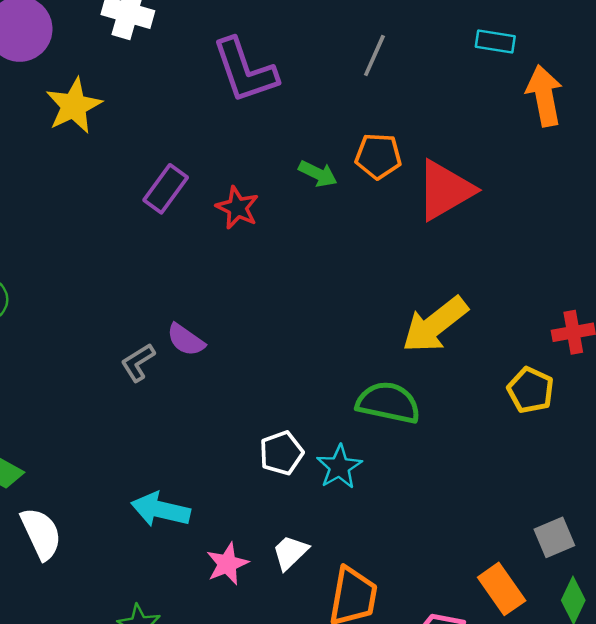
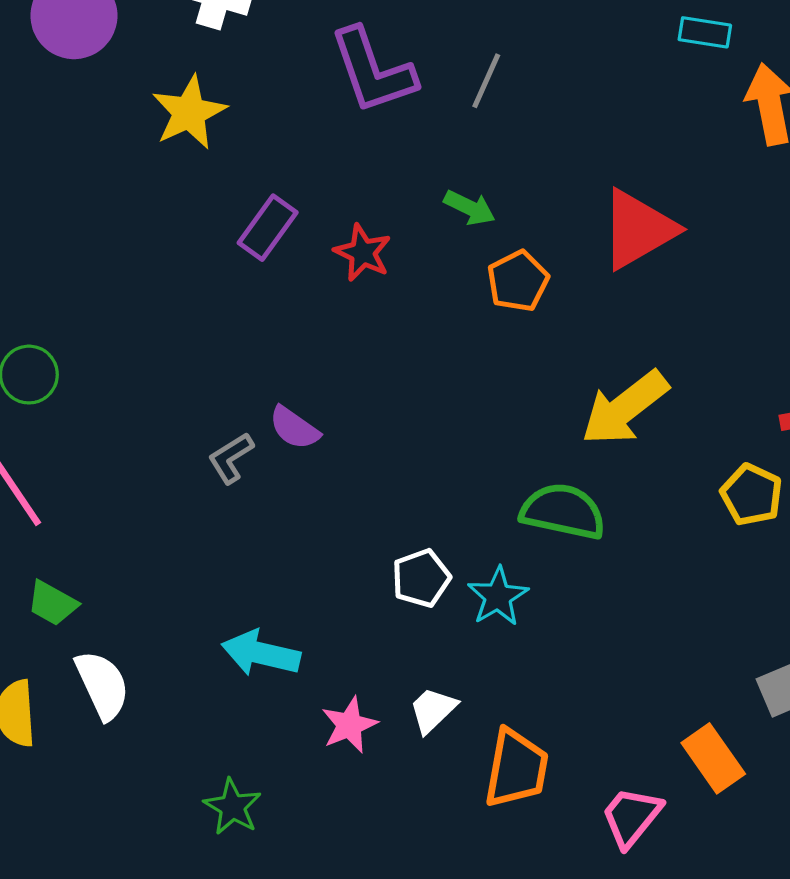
gray line: (374, 55) -> (486, 81), moved
yellow star: (74, 106) -> (189, 112), moved
orange pentagon: (378, 156) -> (518, 281), moved, turned -30

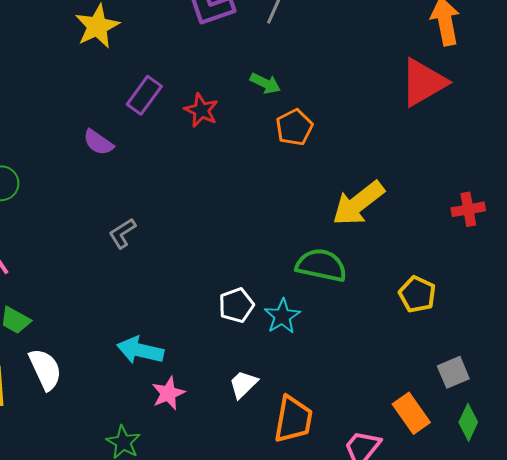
red triangle: (638, 229) -> (423, 82), moved
purple semicircle: (294, 428) -> (98, 142), moved
yellow pentagon: (752, 495) -> (417, 294), moved
pink star: (349, 725) -> (168, 393), moved

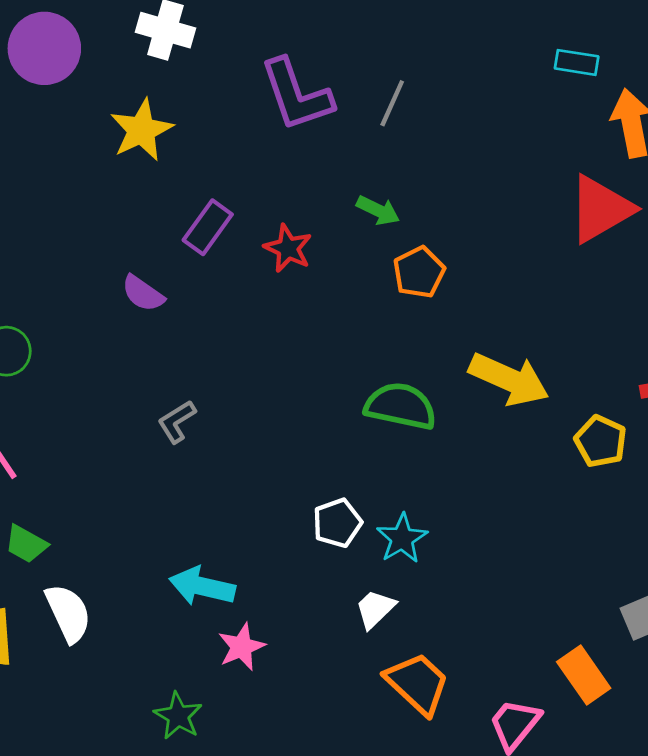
yellow arrow: (358, 203) -> (509, 379), turned -118
green semicircle: (321, 265) -> (401, 406), moved
yellow pentagon: (417, 294) -> (601, 441), moved
white trapezoid: (243, 384) -> (375, 609), moved
orange trapezoid: (293, 419) -> (418, 683), turned -57

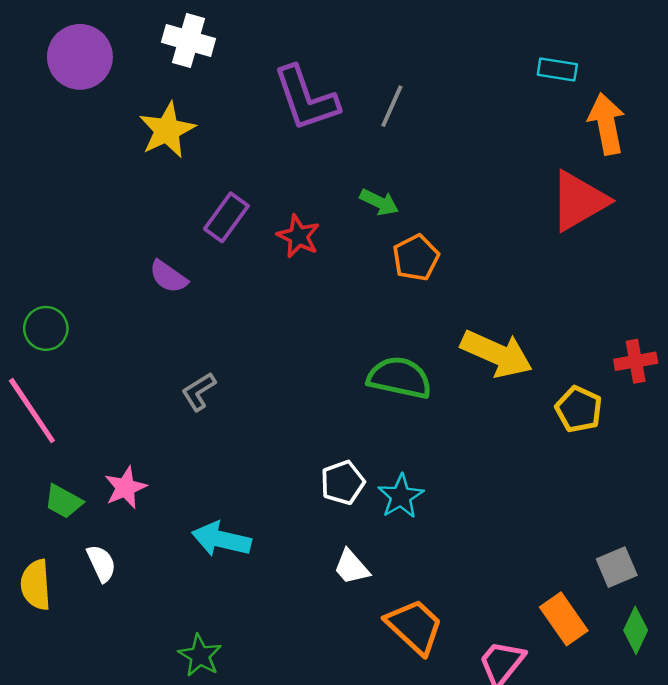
white trapezoid: (375, 609) -> (351, 567), moved, turned -87
white semicircle: (68, 613) -> (101, 563), size x0.7
pink star: (241, 647) -> (125, 488), moved

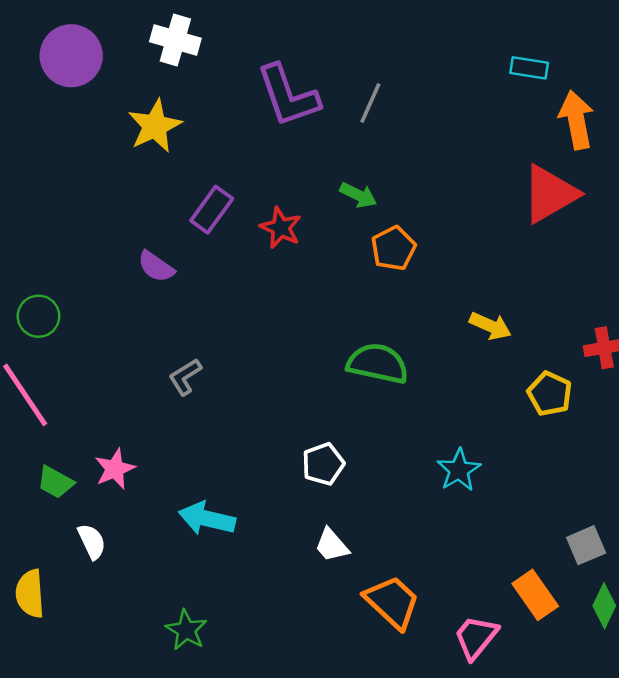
yellow arrow: (497, 354) -> (490, 326), moved, size x0.6
cyan star: (401, 496) -> (459, 470), moved
yellow semicircle: (36, 585) -> (30, 594), moved

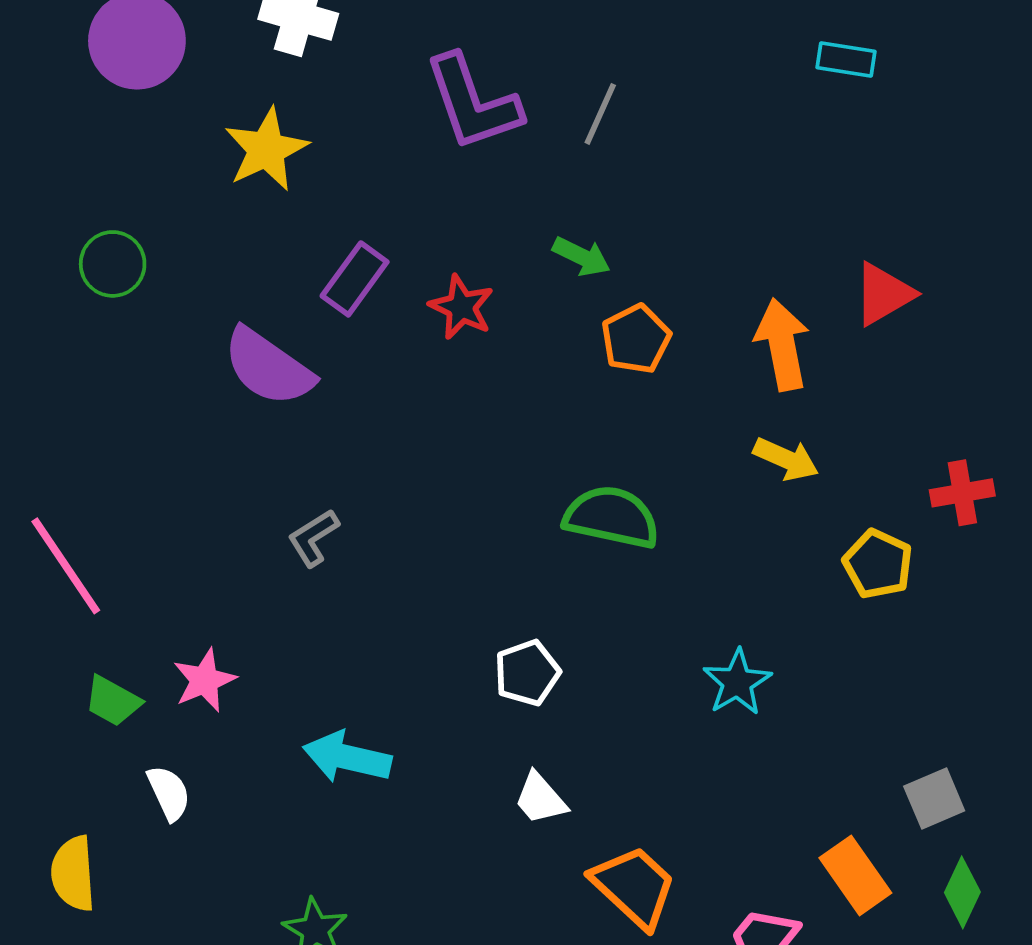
orange arrow: (576, 120) -> (782, 345), moved
red triangle: (550, 194) -> (884, 294), moved, size x0.7
purple semicircle: (156, 267) -> (268, 367), size x1.6
green circle: (38, 316) -> (113, 264), moved

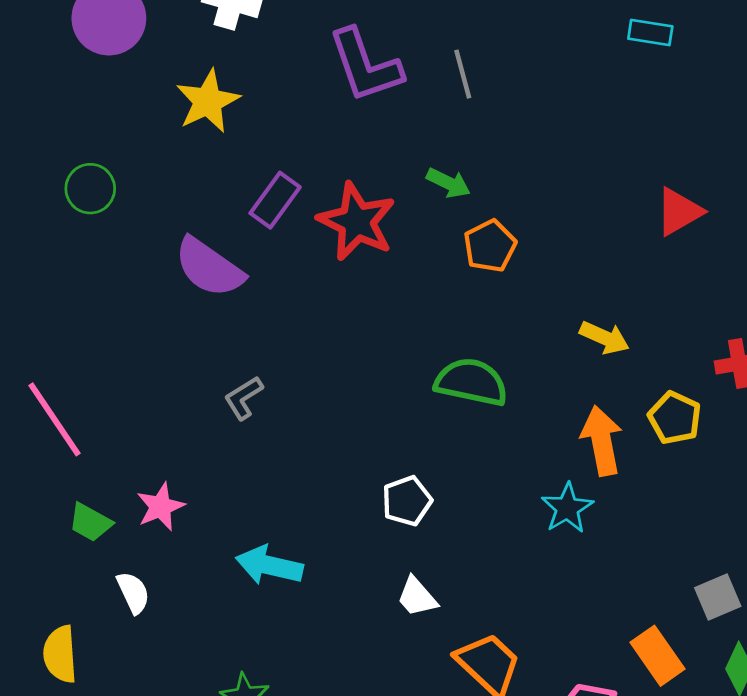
gray line: (600, 114) -> (463, 74), turned -39
red star: (461, 307) -> (357, 222), size x1.6
orange arrow: (782, 345) -> (602, 441), moved

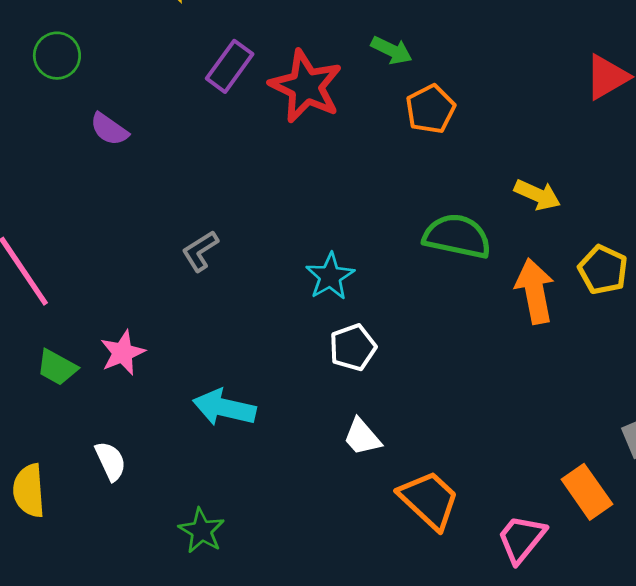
purple semicircle: (209, 267) -> (109, 129), moved, size x0.6
green semicircle: (471, 382) -> (457, 236), moved
cyan star: (567, 508) -> (330, 276), moved
white semicircle: (133, 593) -> (111, 461), moved

